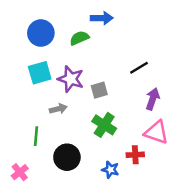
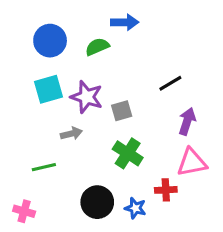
pink triangle: (156, 132) -> (192, 162), turned -30
green line: (36, 136) -> (44, 167), turned 72
black circle: (67, 157) -> (97, 202), moved
pink cross: (20, 172) -> (24, 211), turned -35

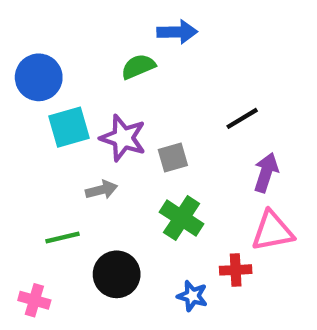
blue circle: (50, 41) -> (39, 77), moved
black circle: (97, 202) -> (117, 274), moved

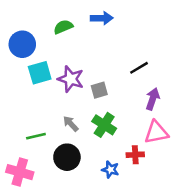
green semicircle: (138, 67) -> (63, 27), moved
gray arrow: (101, 190) -> (71, 124), moved, turned -119
pink cross: (34, 300) -> (20, 172), size x1.5

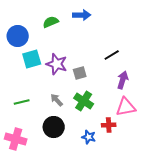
green line: (36, 136) -> (22, 102), moved

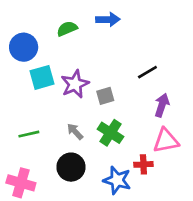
purple star: (57, 64) -> (75, 84), turned 30
blue star: (89, 137) -> (117, 180), size x1.5

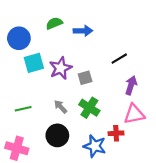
blue arrow: (108, 19) -> (83, 31), moved

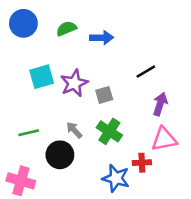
blue circle: (19, 38) -> (23, 23), moved
black circle: (57, 135) -> (60, 155), moved

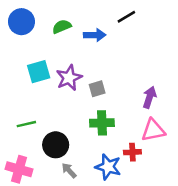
black line: (146, 72) -> (126, 17), moved
gray arrow: (74, 130) -> (69, 170), moved
green cross: (109, 131) -> (102, 123), turned -35

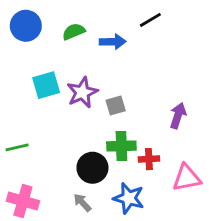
green line: (26, 124) -> (17, 147), moved
pink triangle: (153, 130) -> (187, 178), moved
black circle: (56, 145) -> (92, 168), moved
red cross: (132, 152) -> (149, 159), moved

